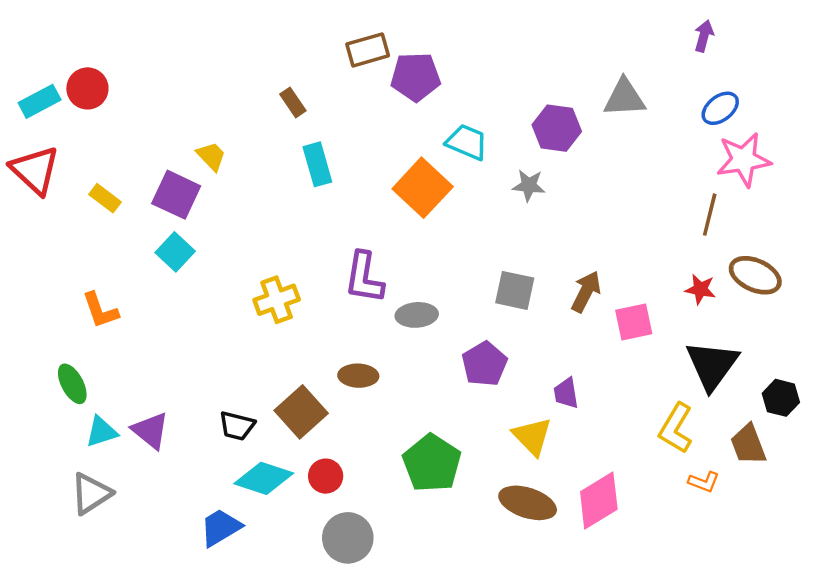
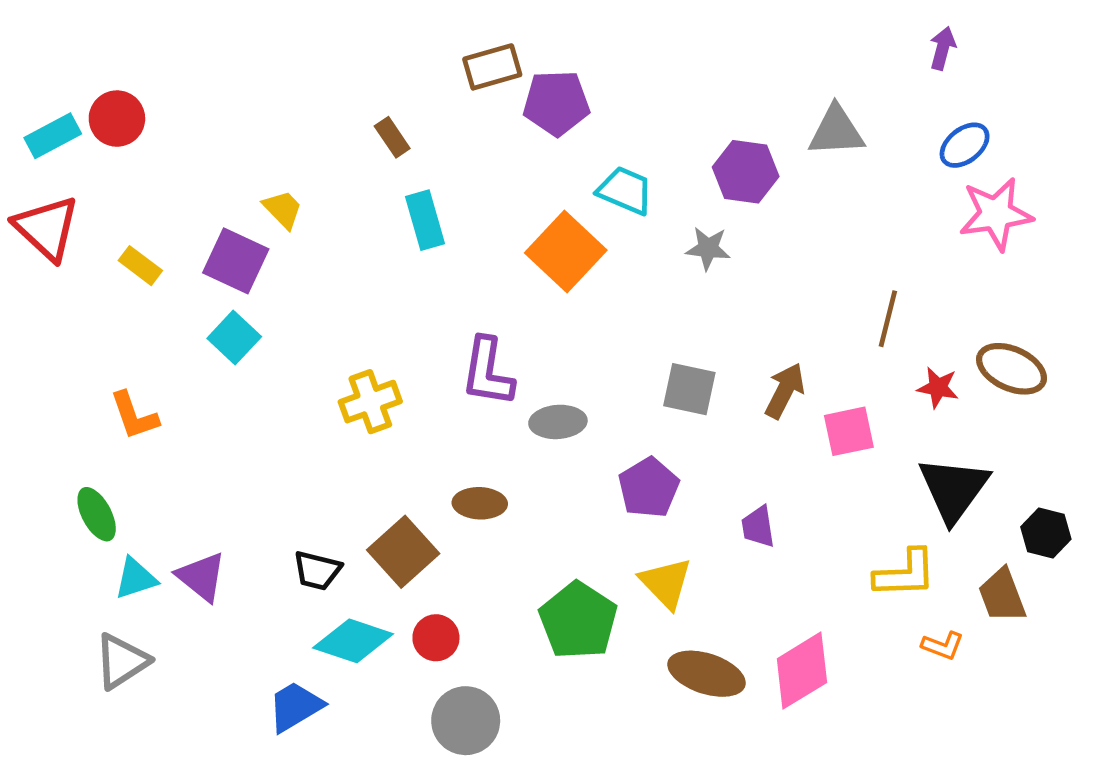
brown line: (710, 215) -> (888, 319), moved
yellow L-shape: (676, 428) -> (905, 574), turned -123
yellow triangle: (532, 436) -> (666, 583), moved

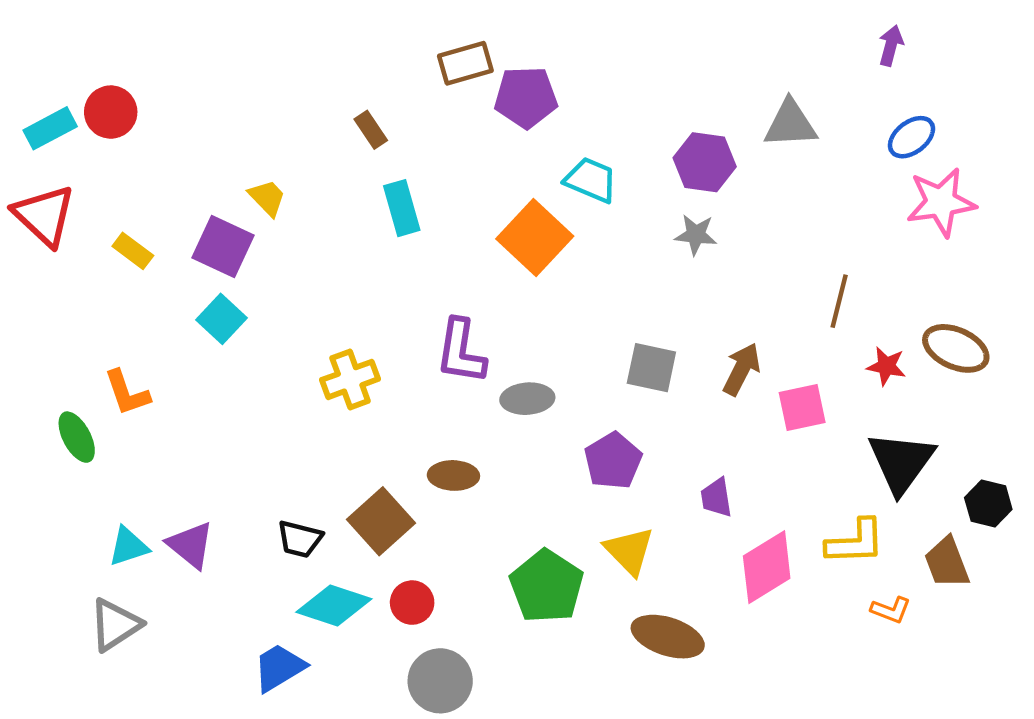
gray star: (708, 248) -> (696, 235), moved
green ellipse: (97, 514) -> (77, 437), moved
pink diamond: (802, 671) -> (767, 567), moved

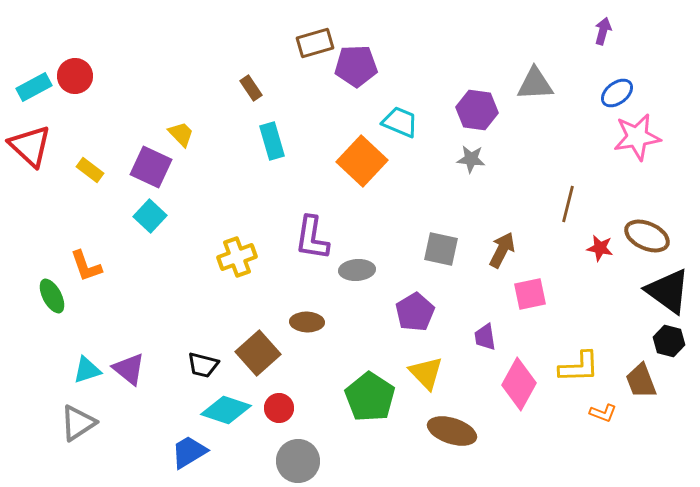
pink square: (802, 408) -> (530, 294), moved
black triangle: (901, 462) -> (668, 291), moved, turned -30
pink diamond: (767, 567) -> (519, 384), turned -30

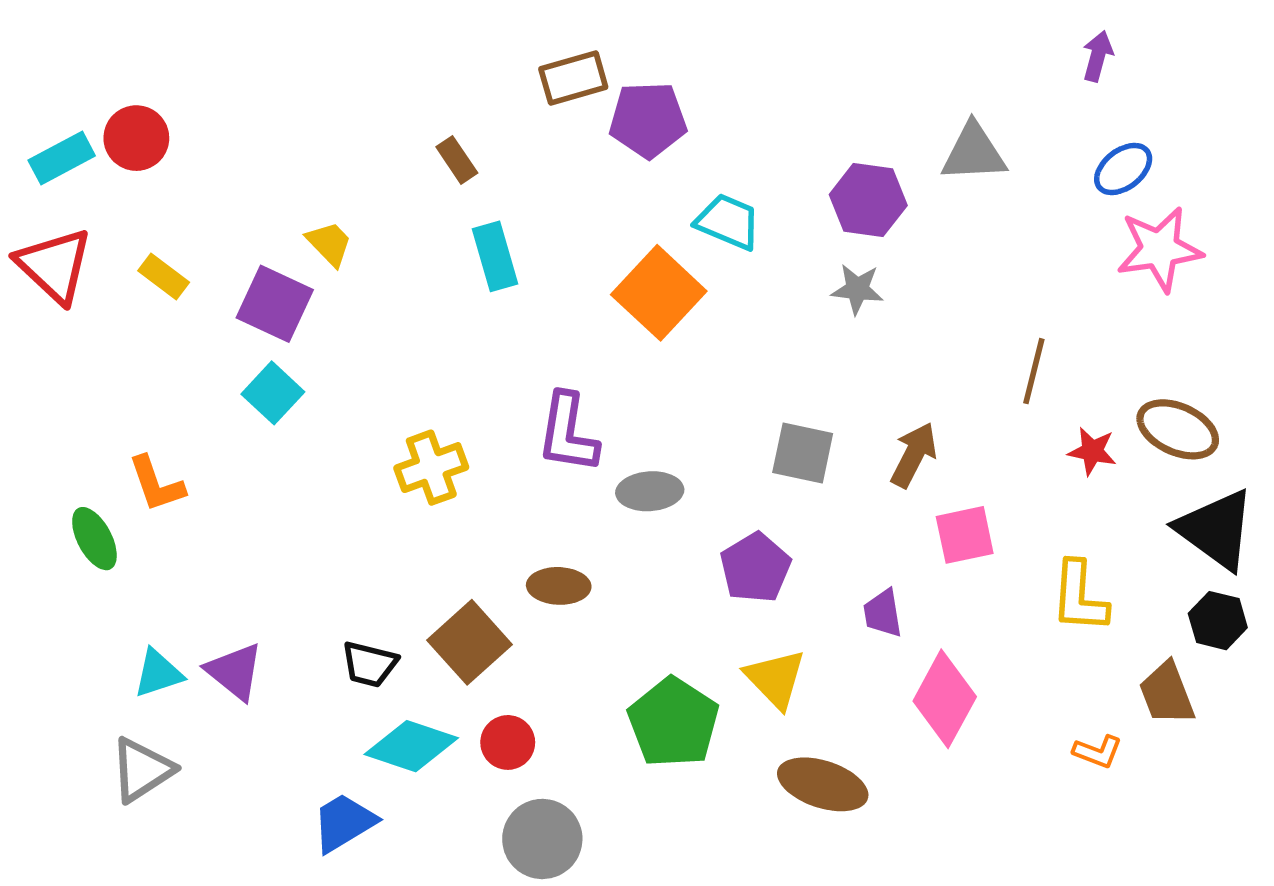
yellow rectangle: (90, 170) -> (164, 276), moved
yellow L-shape: (579, 367) -> (1079, 597), moved, turned 96

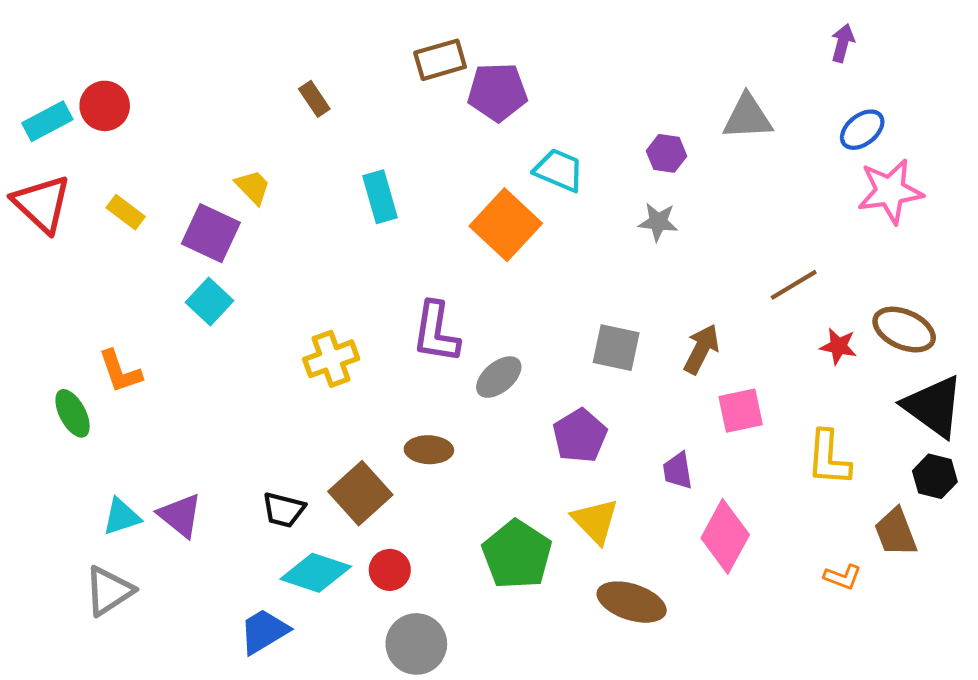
brown rectangle: (457, 160) -> (314, 99), moved
purple hexagon: (868, 200) -> (666, 153), size x0.7
brown line: (1034, 371) -> (794, 285), turned 45
gray ellipse: (650, 491) -> (499, 377), turned -36

